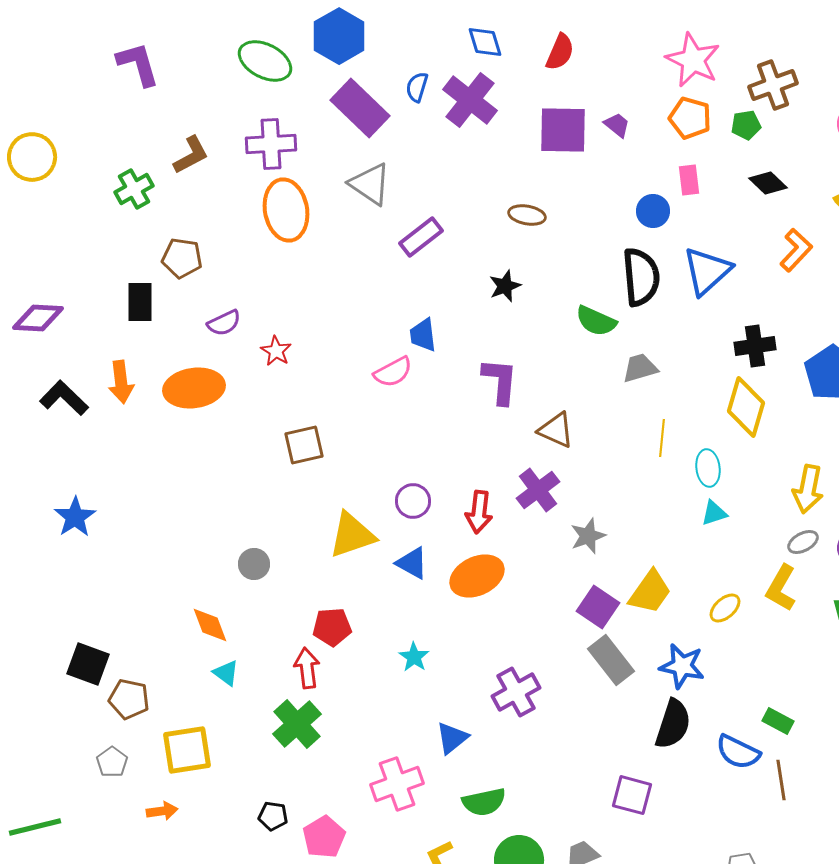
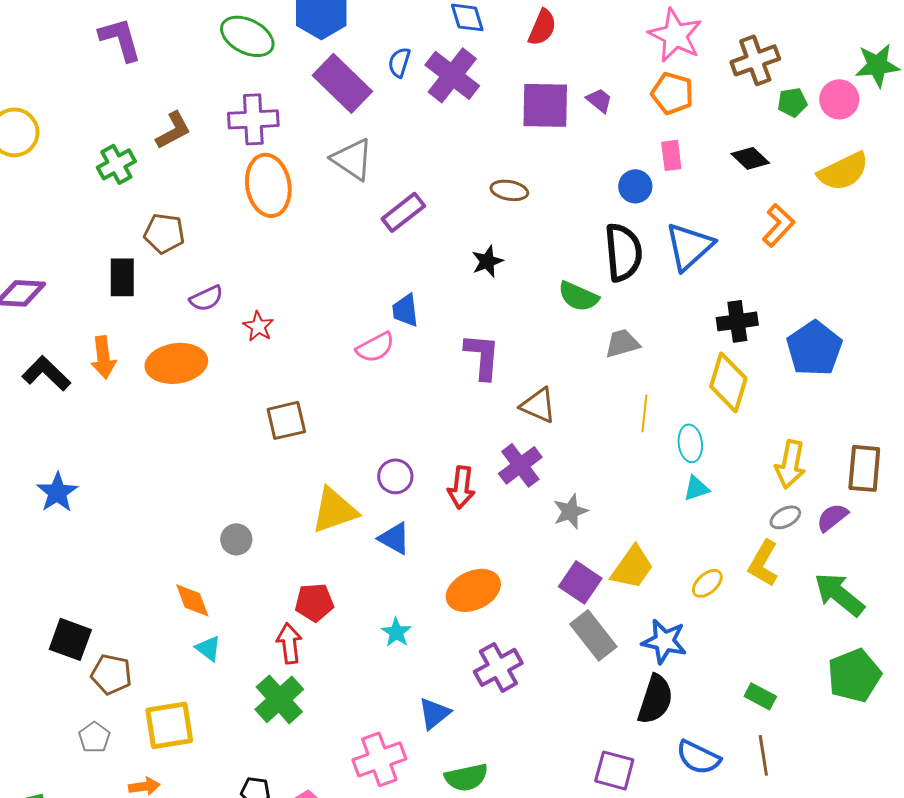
green pentagon: (746, 125) -> (792, 102), moved
orange ellipse: (477, 576) -> (473, 590), moved
blue semicircle: (738, 752) -> (698, 757), moved

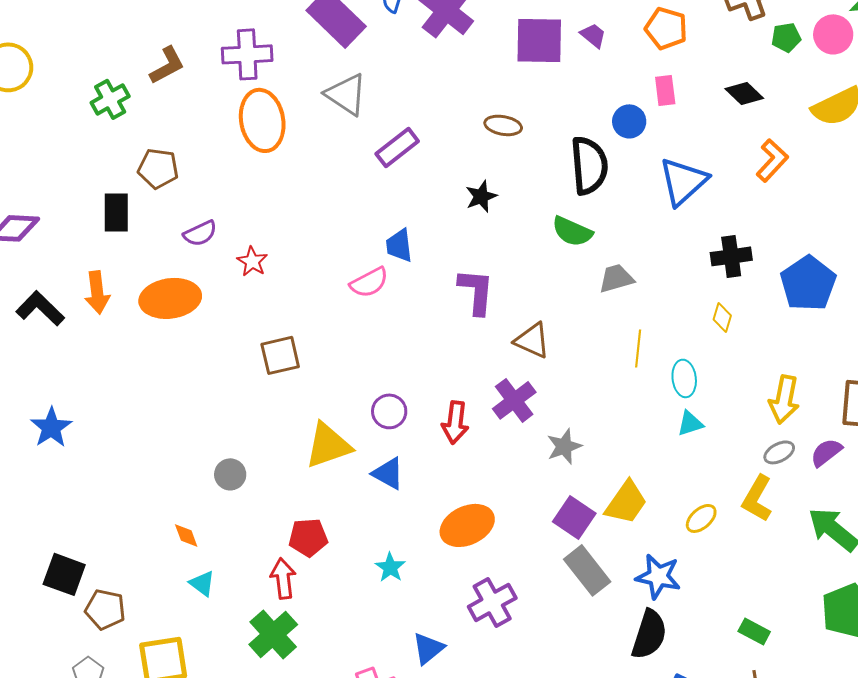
black semicircle: (623, 252) -> (589, 165), moved
yellow diamond: (728, 382) -> (722, 317), size x0.5
orange diamond: (192, 600) -> (186, 535), size x0.7

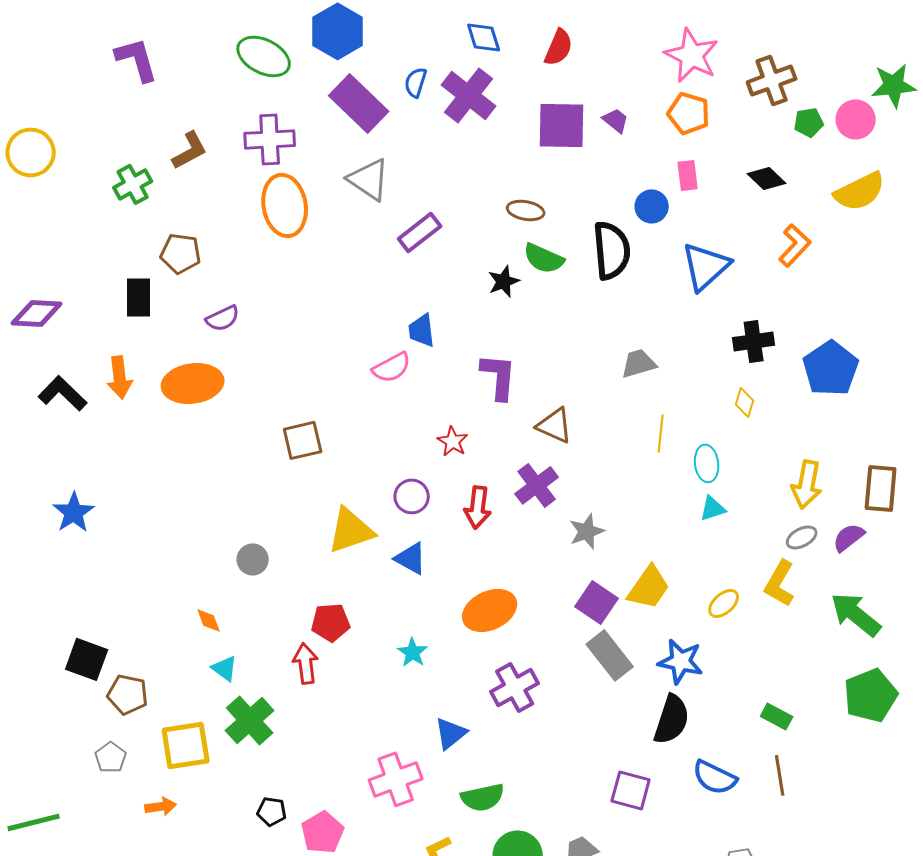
green semicircle: (572, 231) -> (544, 258), moved
red star: (252, 261) -> (453, 441), moved
green cross: (273, 634) -> (250, 720), moved

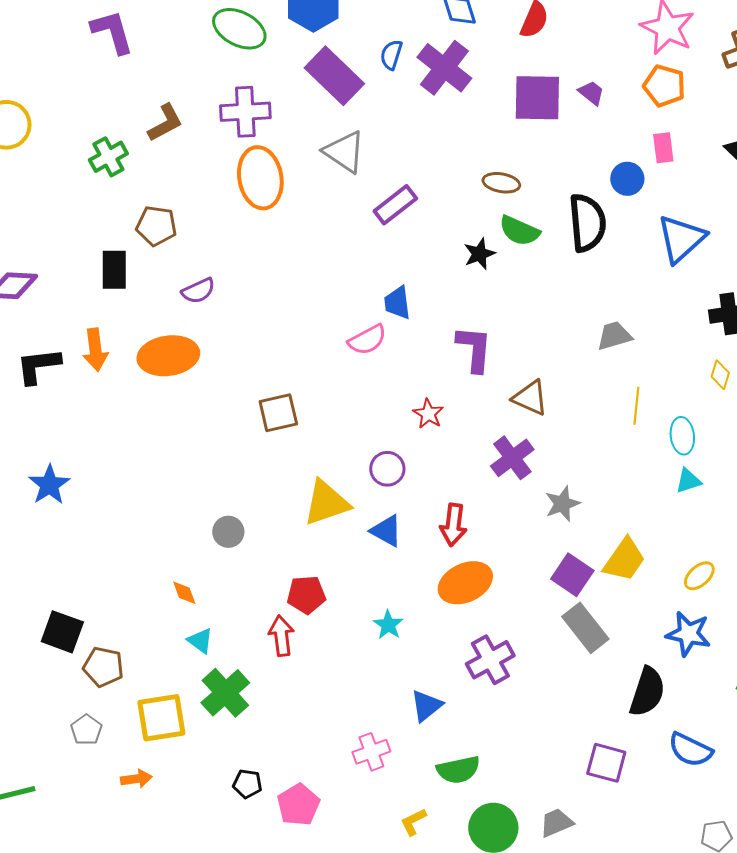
black L-shape: (63, 393) -> (38, 366), turned -51
red arrow: (478, 507) -> (453, 525), moved
blue star: (681, 661) -> (688, 634), moved
pink cross: (396, 779) -> (371, 752), size x0.7

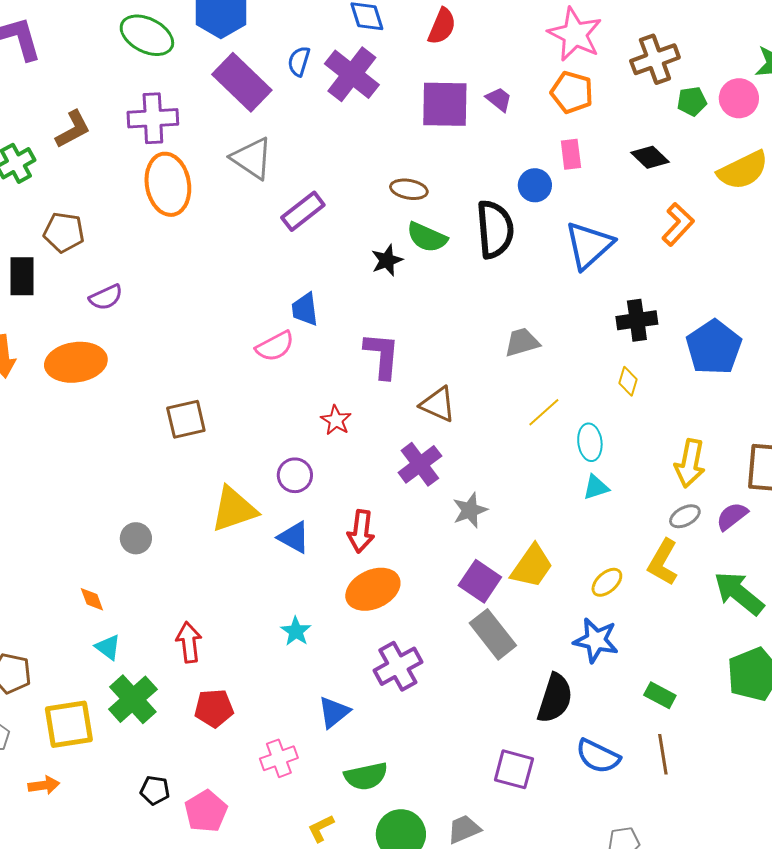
yellow line: (636, 406) -> (544, 412), turned 42
red pentagon: (306, 595) -> (214, 708), moved

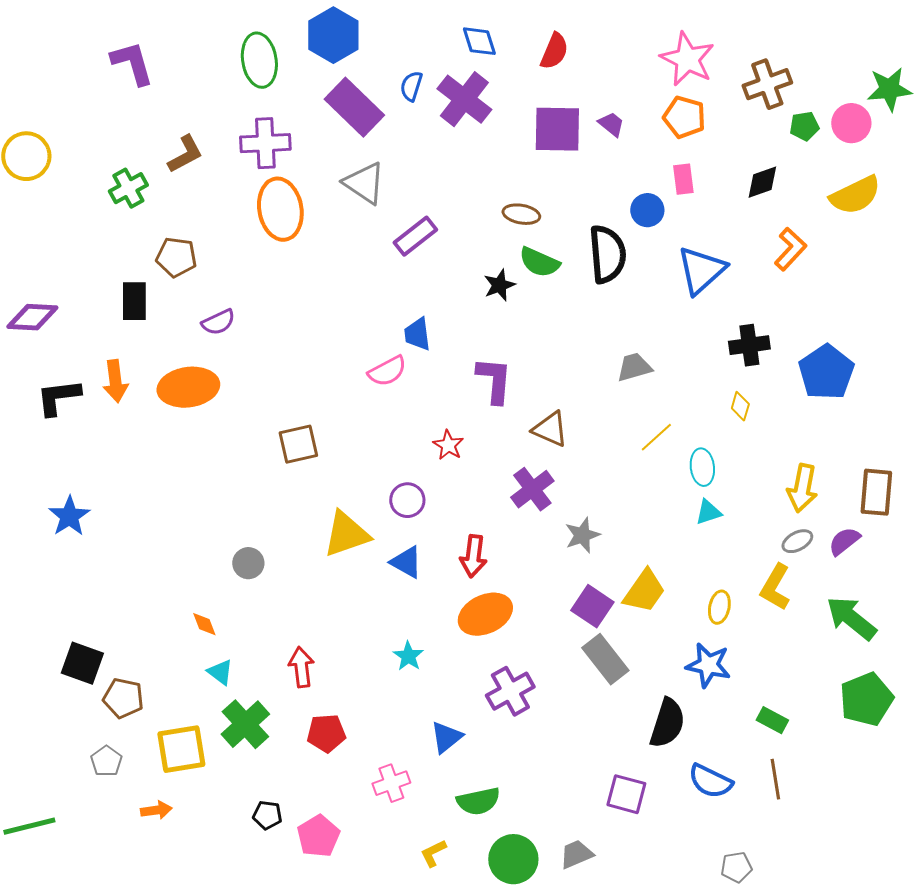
green ellipse: (147, 35) -> (259, 60), turned 54
black diamond: (650, 157) -> (762, 182), turned -63
yellow ellipse: (607, 582) -> (719, 607), turned -36

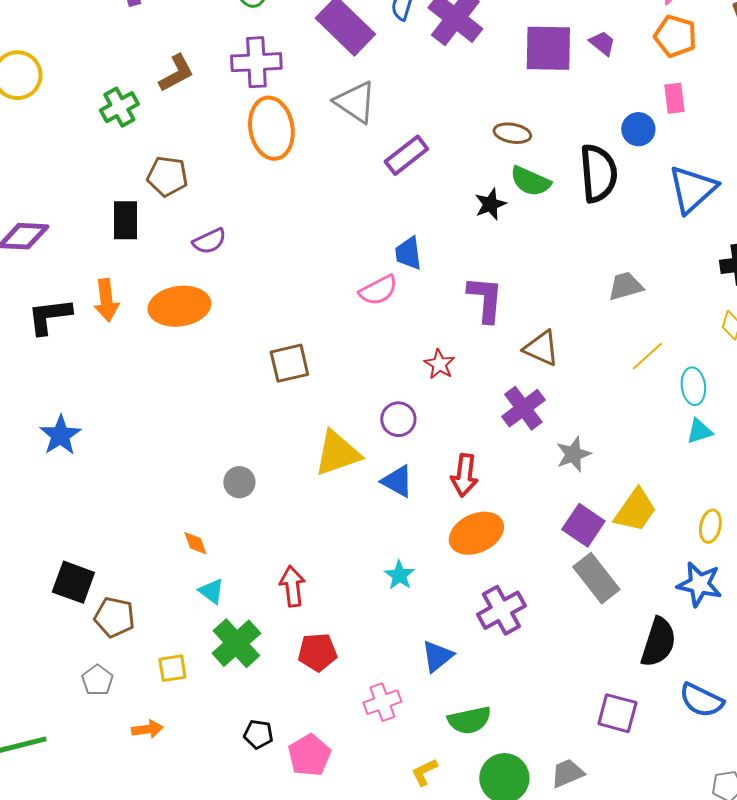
yellow square: (181, 749) -> (172, 668), size x0.6

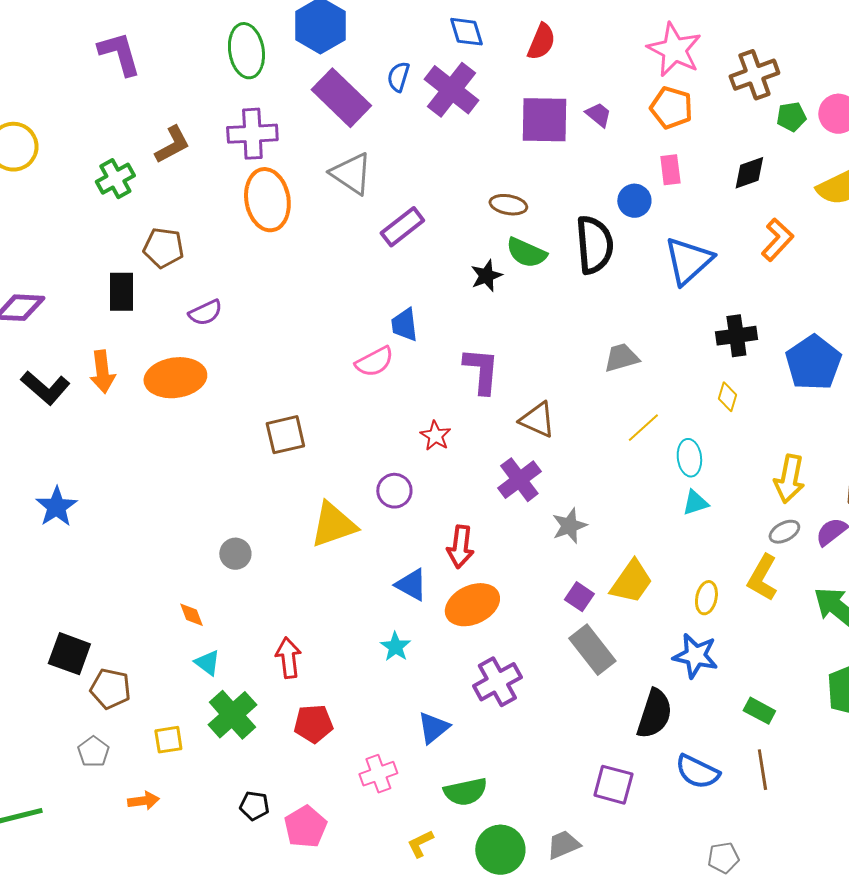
black L-shape: (49, 316) -> (45, 388), turned -132
blue triangle: (397, 481) -> (411, 585), moved
purple square: (583, 525) -> (579, 597), size x0.7

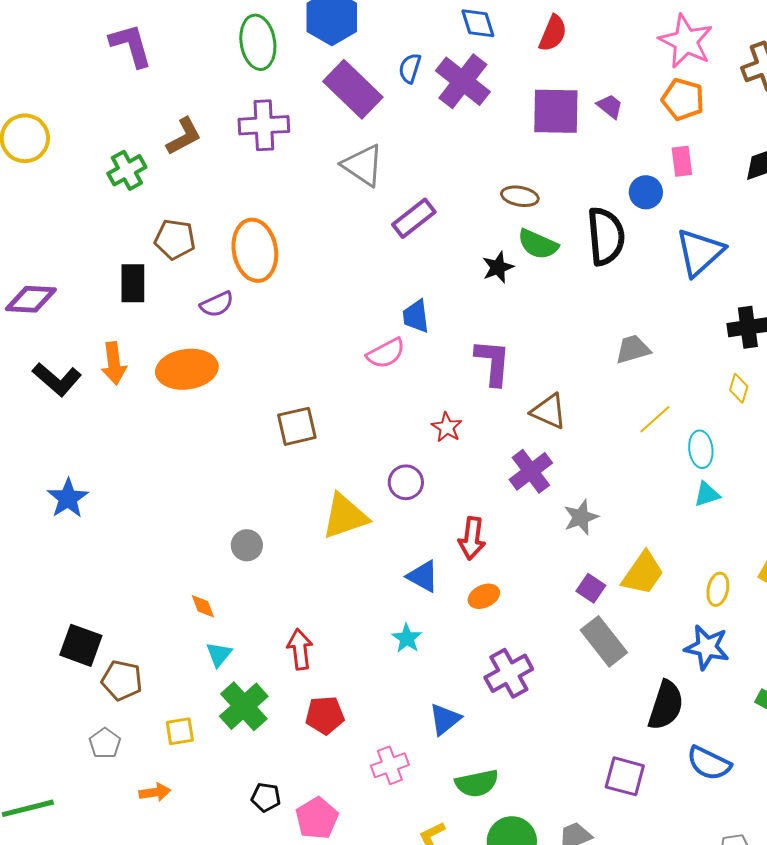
orange ellipse: (267, 200) -> (255, 250), moved
orange ellipse: (472, 605) -> (484, 596), size x0.6
cyan triangle: (207, 663) -> (219, 654), turned 32

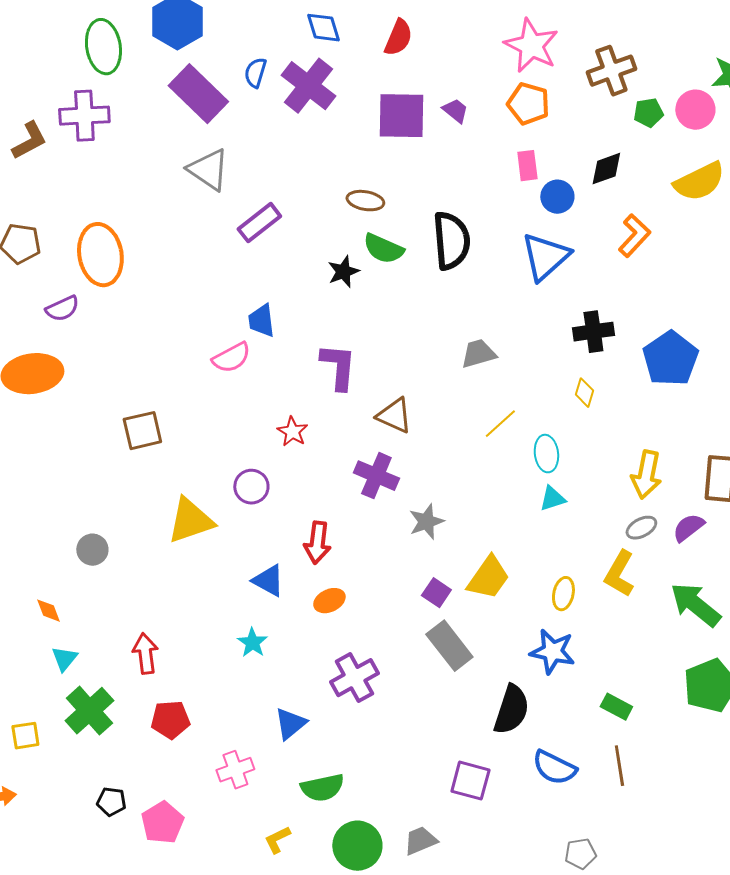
purple cross: (264, 125) -> (84, 116), moved
blue circle: (646, 192) -> (557, 197), moved
purple cross: (531, 471) -> (376, 476), turned -30

